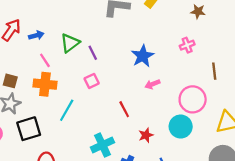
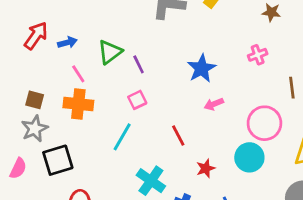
cyan line: (67, 110) -> (122, 137), moved
cyan cross: (102, 145) -> (151, 181), turned -30

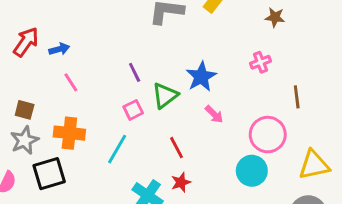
green triangle: (110, 52) -> (165, 95), moved
orange cross: (78, 104) -> (69, 133), moved
pink arrow: (214, 104) -> (214, 114), turned -114
red star: (206, 168) -> (181, 182), moved

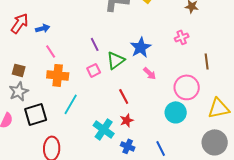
orange cross: (69, 133) -> (58, 75), moved
cyan line: (117, 149) -> (71, 104), moved

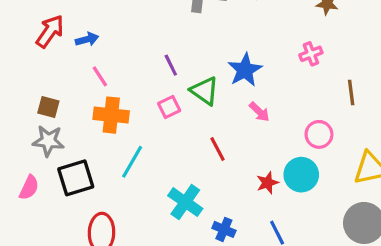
green triangle: (116, 60) -> (205, 91), turned -48
pink circle: (187, 87) -> (319, 134), size x0.7
gray star: (19, 91) -> (48, 141), turned 30
red star: (127, 120) -> (267, 183), moved

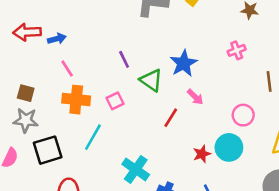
red arrow: (50, 31) -> (27, 32), turned -128
pink square: (169, 107) -> (115, 101), moved
red line: (217, 149) -> (171, 118), moved, turned 60

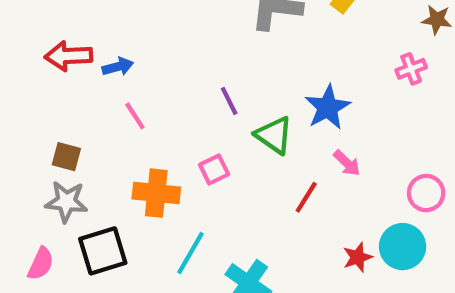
pink cross: (237, 50) -> (411, 69), moved
orange cross: (76, 100) -> (156, 193), moved
cyan line: (93, 137) -> (191, 253), moved

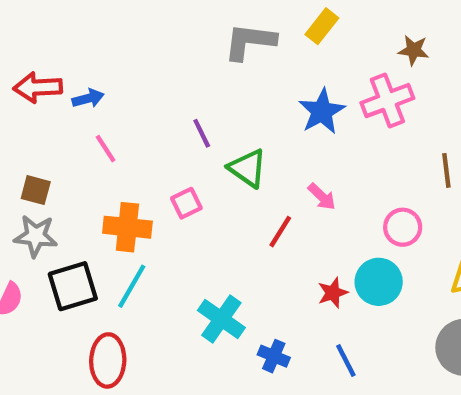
pink cross: (411, 69) -> (387, 100), size x1.6
blue star: (328, 107) -> (322, 111), moved
cyan line: (191, 253) -> (132, 286), moved

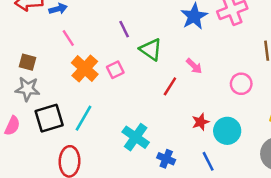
orange cross: (127, 227) -> (85, 69), moved, turned 36
cyan circle: (379, 282) -> (227, 131), moved

